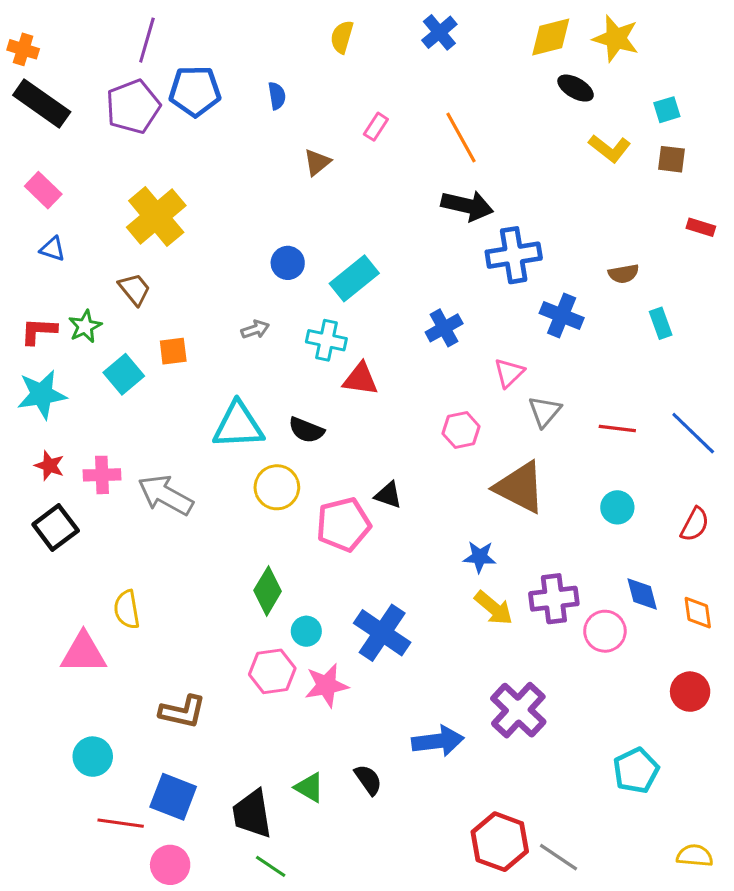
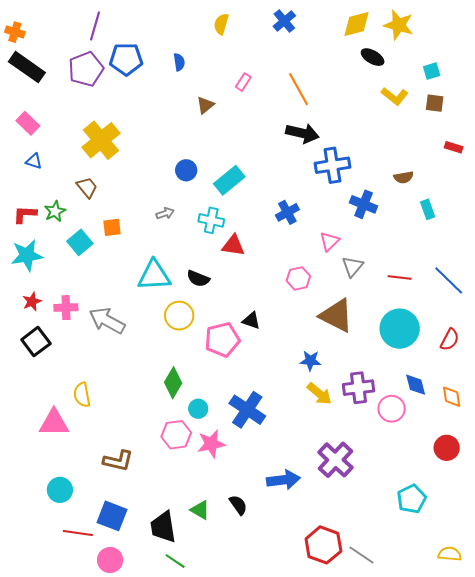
red star: (49, 466) -> (32, 302), turned 30
cyan circle: (617, 507) -> (400, 329), size x1.8

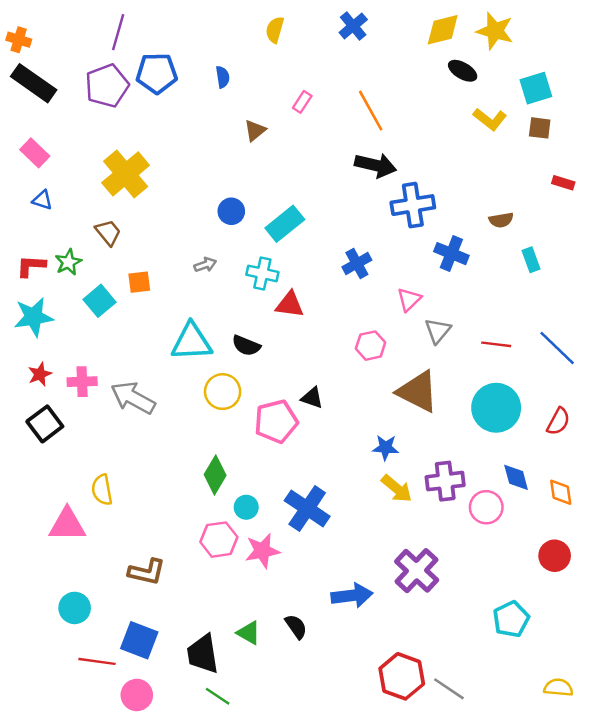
cyan square: (432, 71) -> (536, 88), size x1.5

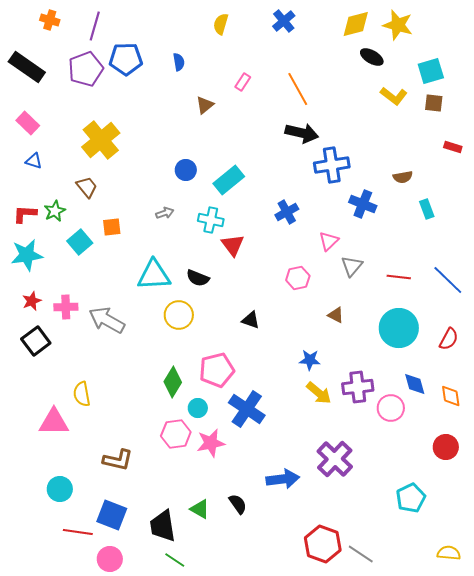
orange cross: (19, 40) -> (50, 20), moved
red triangle: (290, 305) -> (233, 245), turned 45
brown triangle: (418, 392) -> (336, 315), size x0.5
pink pentagon: (276, 421) -> (217, 370), moved

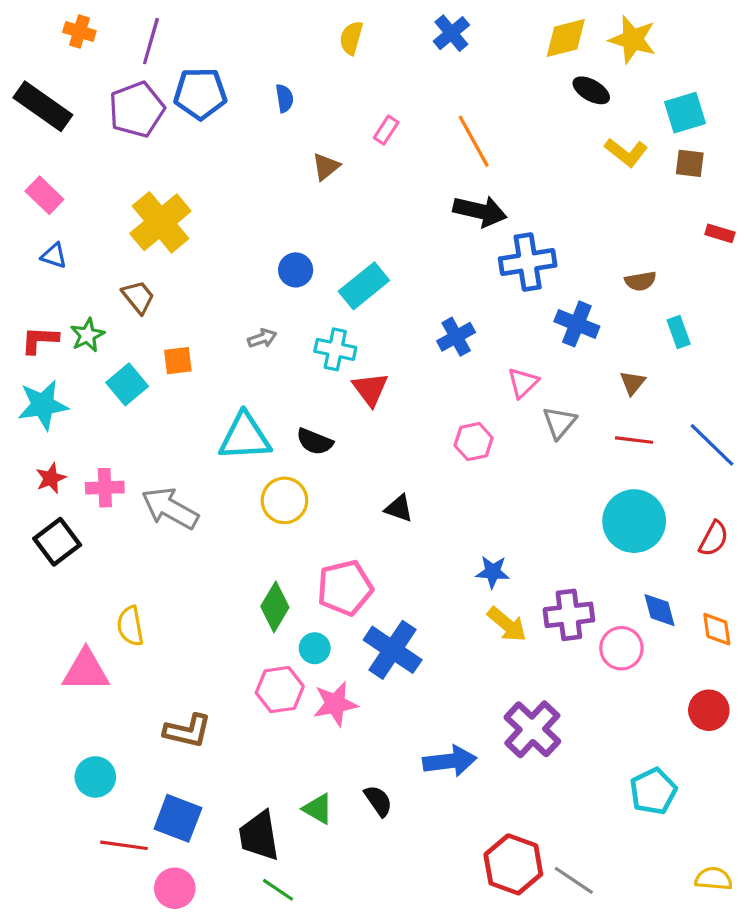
brown triangle: (336, 315) -> (633, 383), moved, turned 42

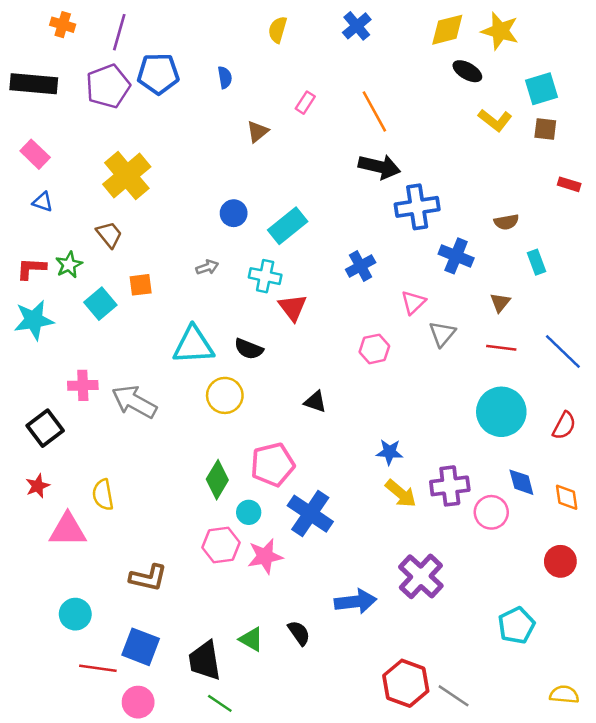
black rectangle: (43, 106) -> (34, 84), turned -30
red star: (51, 478) -> (38, 486), moved

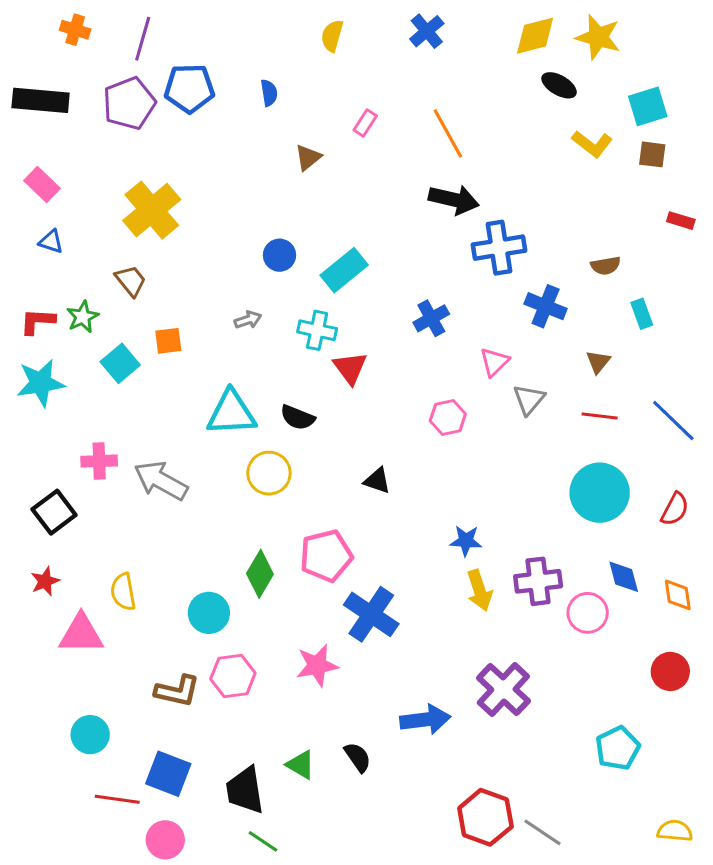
yellow arrow: (401, 493) -> (479, 590), turned 32
cyan circle: (249, 512) -> (209, 613), moved, size x1.4
pink hexagon: (221, 545) -> (233, 676), moved

